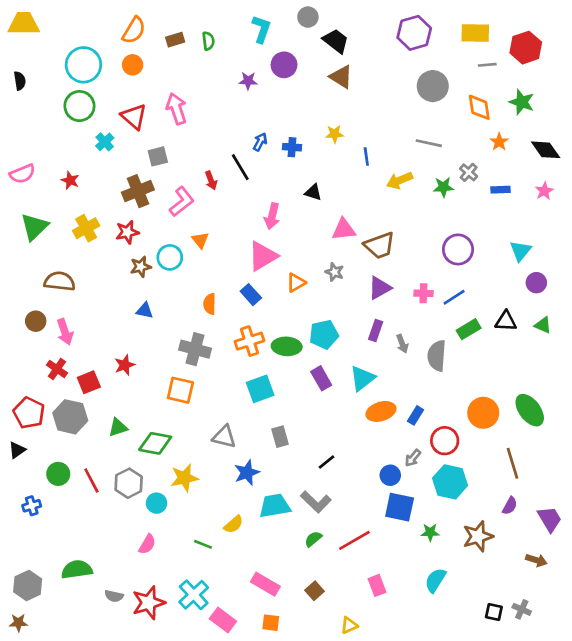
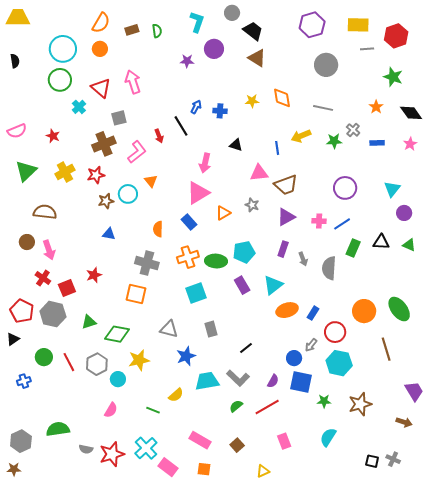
orange diamond: (479, 107) -> (282, 98), moved
blue line: (366, 156) -> (277, 148), moved
green rectangle: (469, 329) -> (353, 248), turned -36
purple semicircle: (510, 506) -> (273, 381), moved

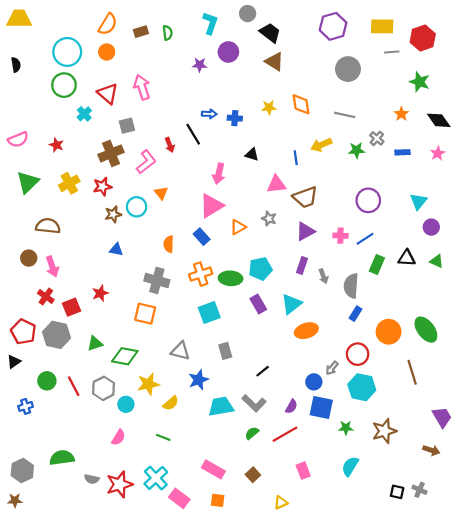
blue arrow: (196, 107) -> (209, 114), turned 64
blue rectangle: (313, 313) -> (355, 314), moved
yellow semicircle: (176, 395) -> (171, 403), moved

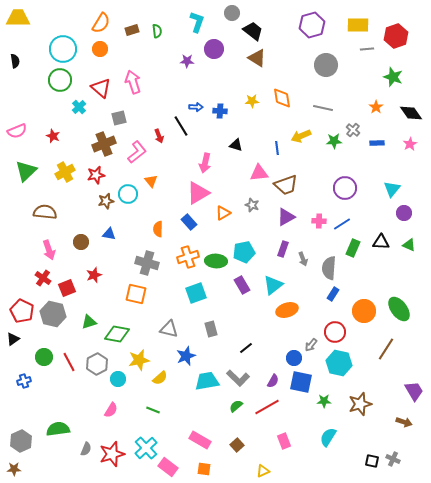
brown circle: (29, 258) -> (81, 242), moved
brown line: (412, 372) -> (386, 349), turned 50
gray semicircle: (92, 479) -> (86, 449), turned -80

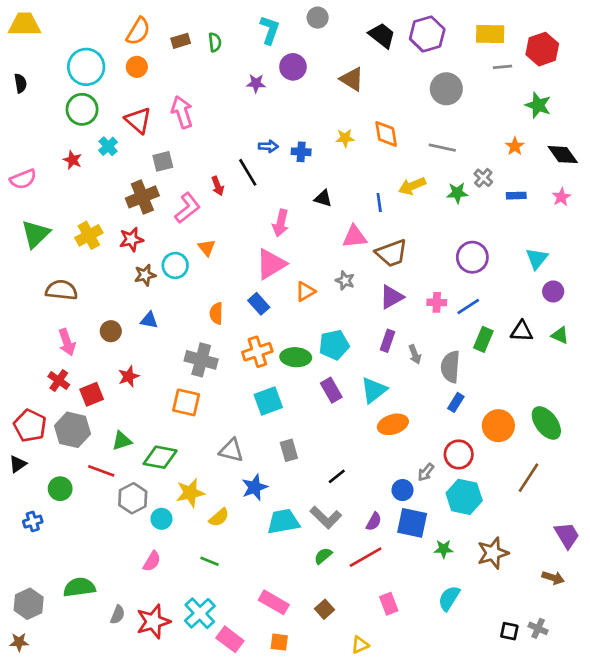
black trapezoid: (253, 31) -> (382, 35), moved
red star: (53, 136) -> (72, 160), moved
red line: (69, 362) -> (101, 471), moved, turned -42

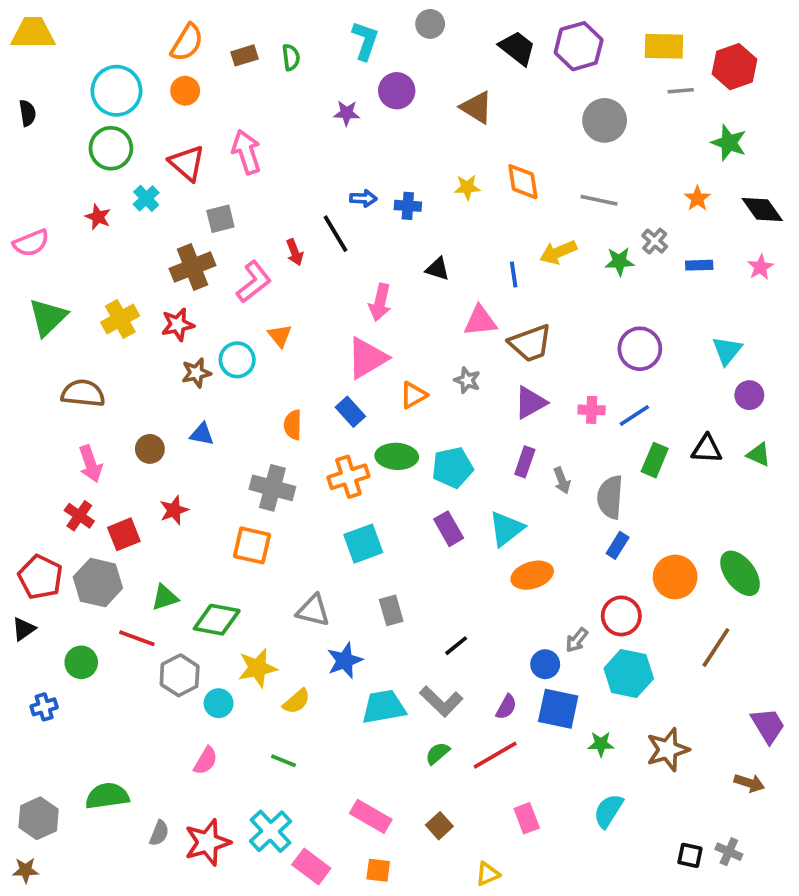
green ellipse: (296, 357) -> (397, 456), moved

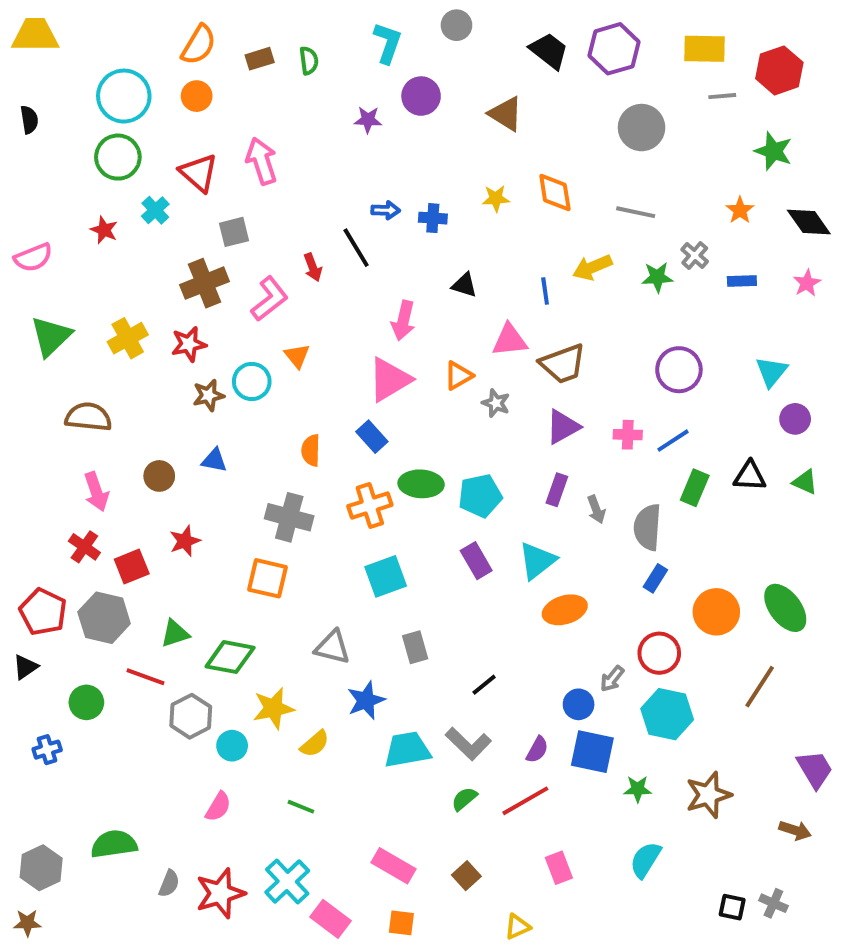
orange triangle: (413, 395) -> (458, 376), moved

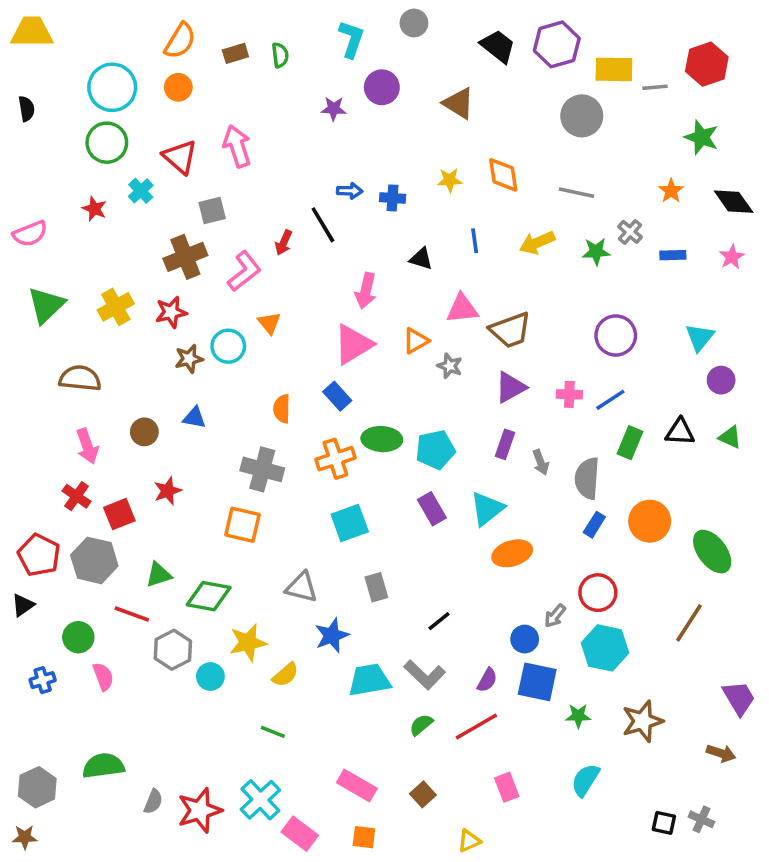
yellow rectangle: (705, 49) -> (614, 69), moved
red arrow: (313, 267) -> (284, 243), turned 45
blue line: (545, 291) -> (475, 241), moved
orange circle: (716, 612) -> (650, 521), moved
pink semicircle: (218, 807) -> (103, 677), moved, turned -52

